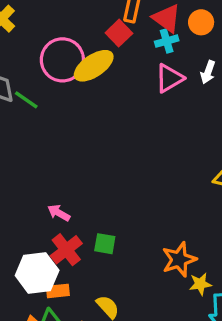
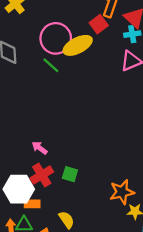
green line: (26, 100) -> (51, 65), moved

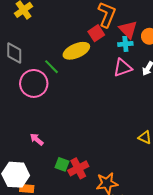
pink circle: (56, 38) -> (34, 83), moved
red cross: (42, 175) -> (78, 168), moved

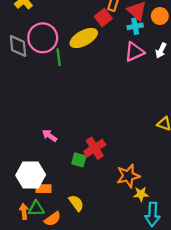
green line: (51, 67) -> (59, 57), turned 42
pink circle: (34, 83) -> (43, 38), moved
red cross: (78, 168) -> (95, 148), moved

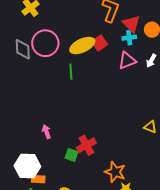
red square: (103, 18) -> (100, 43), moved
green line: (59, 57) -> (71, 72), moved
pink arrow: (50, 136) -> (46, 132), turned 32
orange star: (128, 176) -> (115, 172), turned 30

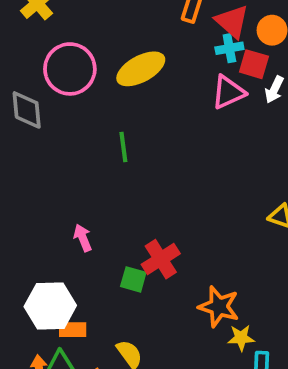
red square: (100, 43) -> (254, 64), moved, turned -35
gray diamond: (23, 49) -> (27, 110), moved
green line: (71, 72) -> (123, 147), moved

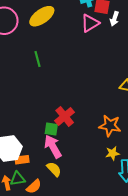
pink arrow: (83, 238) -> (53, 146), moved, size x1.6
orange star: (219, 307) -> (110, 126), moved

